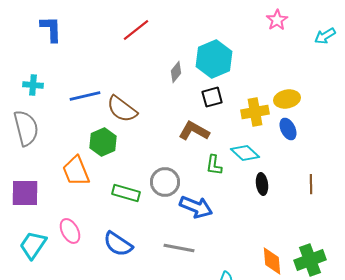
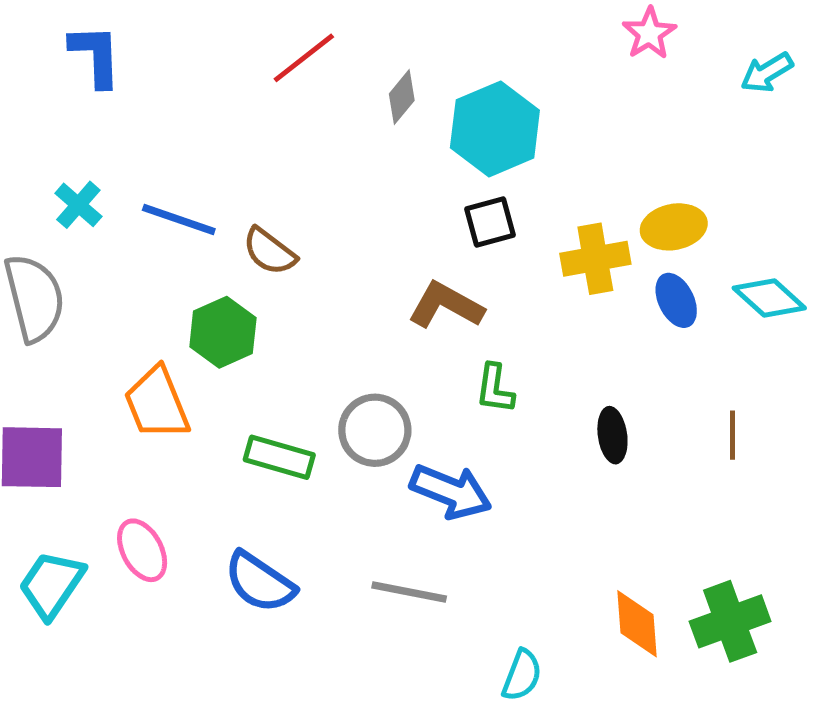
gray diamond: (176, 72) -> (402, 97), moved
cyan cross: (33, 85) -> (78, 205), moved, turned 36
blue line: (85, 96) -> (179, 220), turned 32
brown semicircle: (122, 109) -> (269, 251), size x0.7
cyan diamond: (245, 153) -> (769, 298), moved

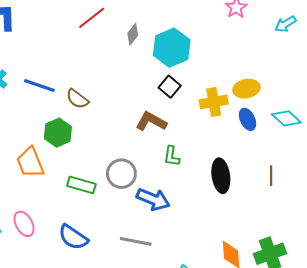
black square: (490, 222) -> (170, 87), turned -35
black ellipse: (612, 435) -> (221, 176), size x1.5

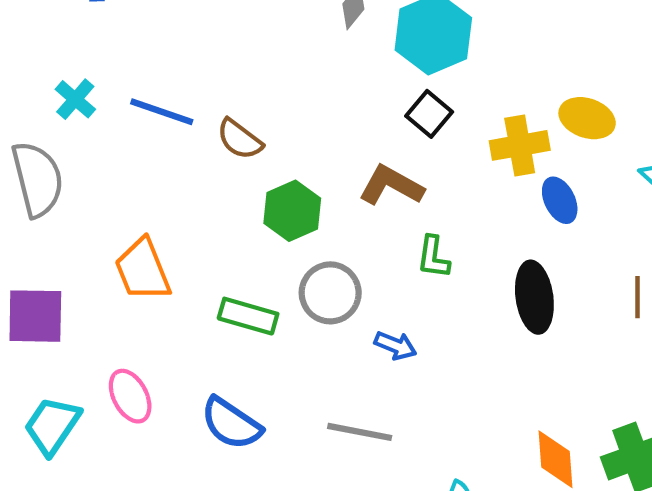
yellow ellipse: (246, 89) -> (587, 118), turned 30
blue ellipse: (247, 119) -> (560, 200), moved
green hexagon: (58, 133) -> (292, 211), moved
blue arrow: (153, 199) -> (395, 346), size x0.6

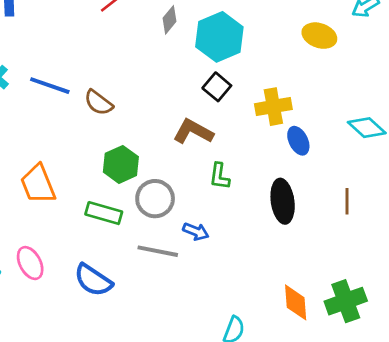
yellow ellipse: (587, 118) -> (319, 36), moved
green hexagon: (292, 211) -> (121, 164), moved
gray line: (360, 432) -> (158, 251), moved

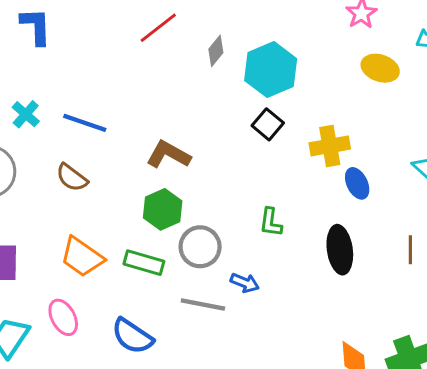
brown semicircle: (98, 103) -> (72, 178), moved
brown L-shape: (193, 132) -> (168, 155), moved
orange trapezoid: (38, 184) -> (82, 257), moved, turned -33

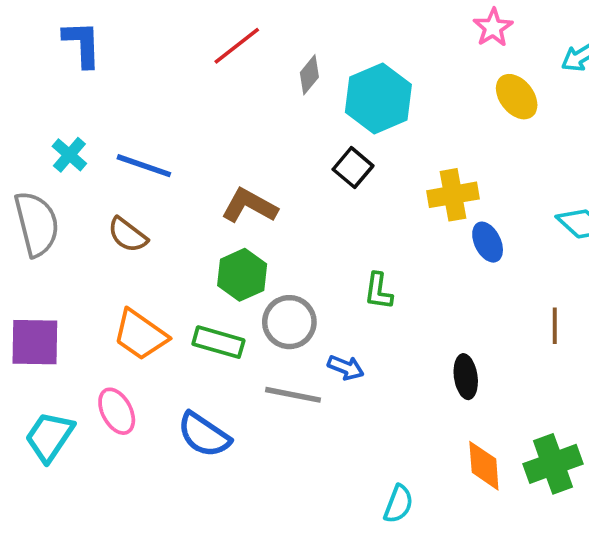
yellow ellipse: (380, 68) -> (517, 97), turned 33
black square: (268, 124) -> (353, 168), moved
black ellipse: (340, 250) -> (466, 377), moved, size x0.7

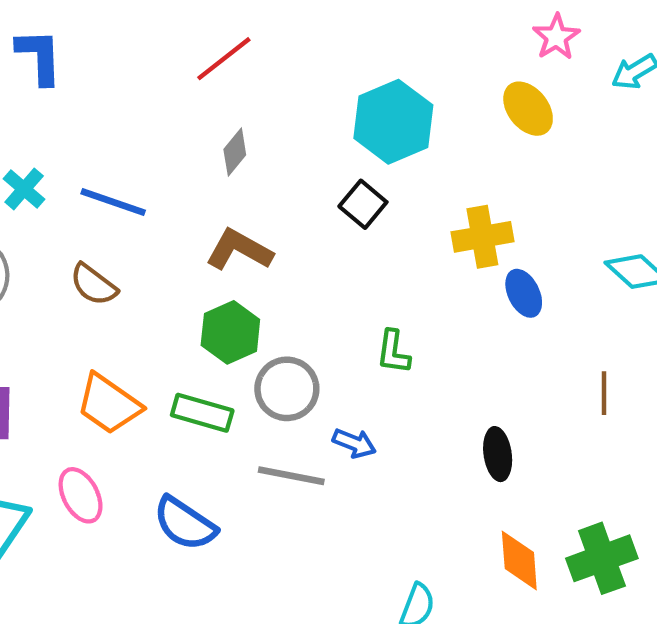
pink star: (493, 28) -> (556, 37), moved
gray diamond: (309, 75) -> (235, 152), moved
yellow ellipse: (517, 97) -> (528, 109), moved

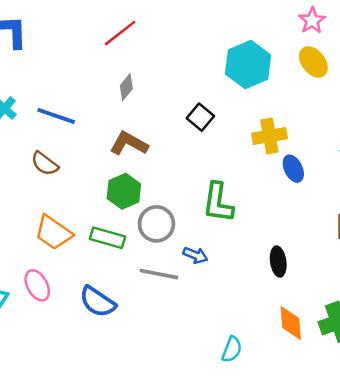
yellow ellipse: (528, 109) -> (313, 62), moved
cyan hexagon: (393, 122) -> (248, 64), moved
green L-shape: (393, 352) -> (218, 203), size x1.6

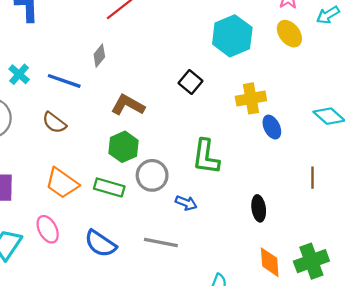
gray diamond: (126, 87) -> (99, 56), moved
gray line: (159, 274) -> (161, 242), moved

